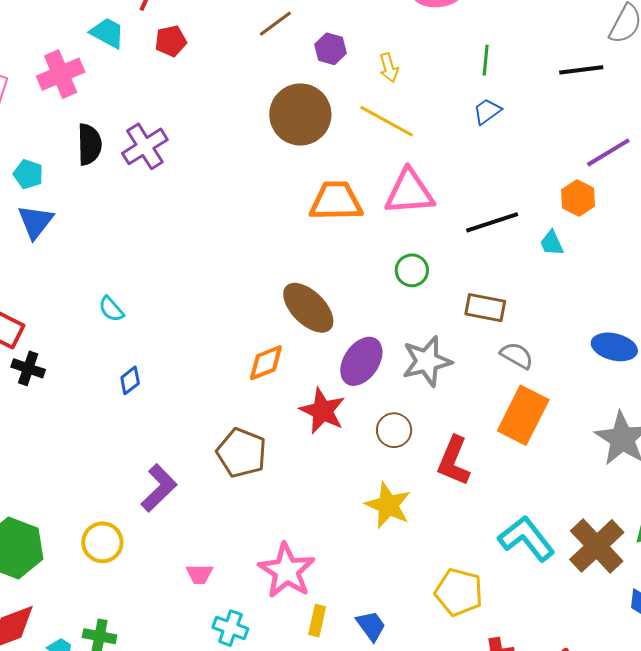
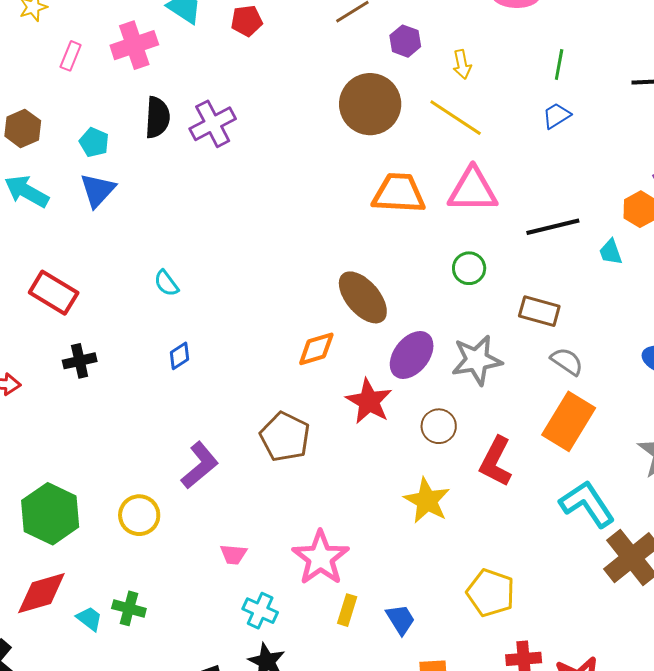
black cross: (28, 368) -> (80, 361), moved, turned -36
cyan L-shape: (526, 539) -> (587, 504), moved

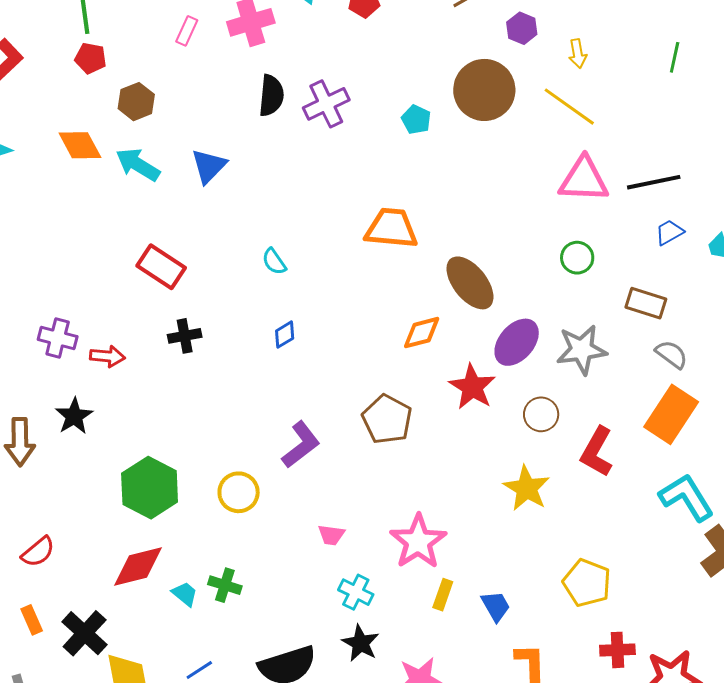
blue trapezoid: (557, 116) -> (669, 232), moved
cyan pentagon: (94, 142) -> (416, 120), moved
orange trapezoid: (399, 193) -> (391, 228), moved
black line: (553, 227) -> (654, 182), moved

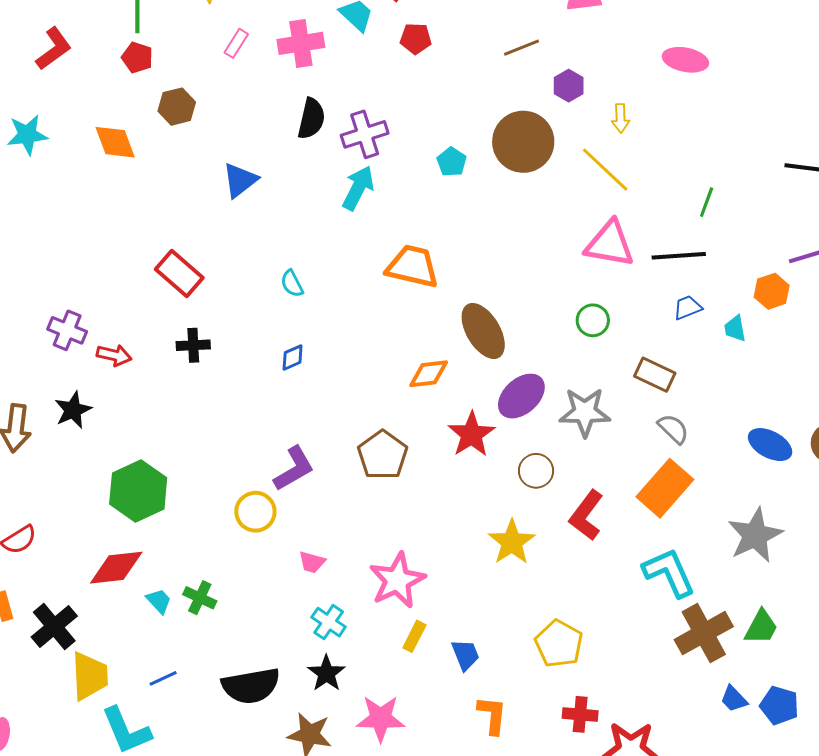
green line: (675, 57) -> (707, 202), moved
cyan arrow: (138, 165) -> (358, 188), moved, turned 78
yellow circle: (239, 492) -> (255, 512), moved

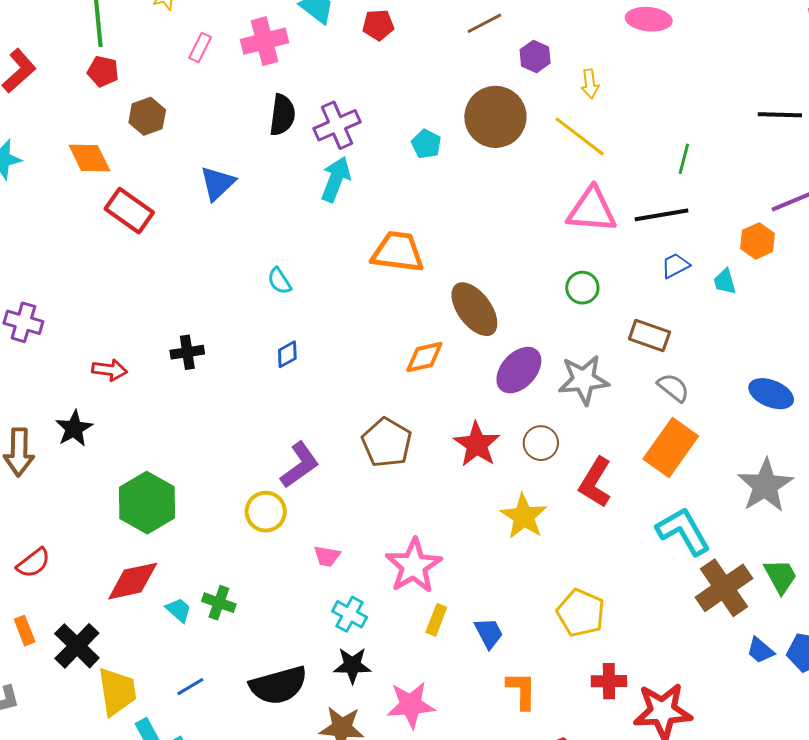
red rectangle: (179, 274) -> (129, 211), moved
purple cross: (67, 330) -> (23, 322), moved
red star: (471, 434) -> (477, 444), moved
green trapezoid: (761, 627) -> (780, 576), turned -51
black star: (326, 673) -> (352, 665), turned -30

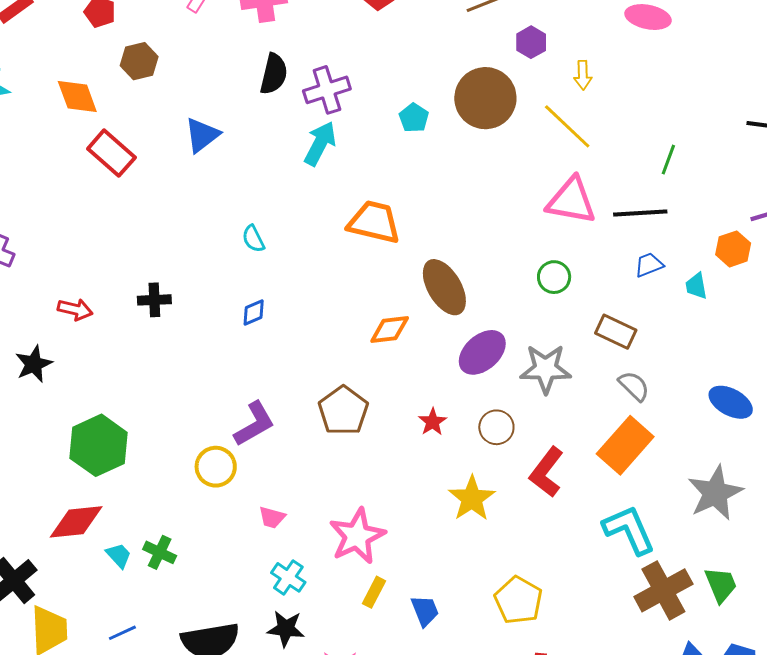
red star: (477, 444) -> (433, 422), size x0.6

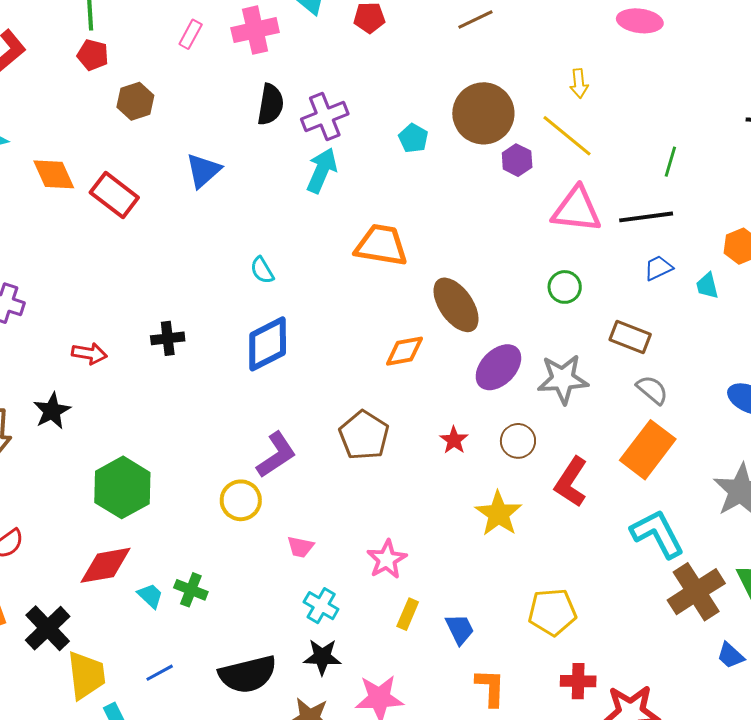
purple hexagon: (531, 42) -> (517, 160), moved
orange diamond: (77, 96) -> (54, 174), moved
blue diamond: (254, 313) -> (268, 344), size x2.0
pink star: (357, 536) -> (387, 559), size x0.7
yellow pentagon: (518, 600) -> (552, 612), turned -30

